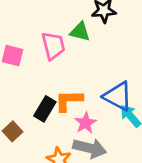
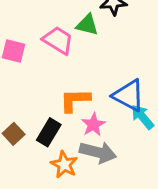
pink trapezoid: (53, 46) -> (58, 40), turned -44
black rectangle: (45, 109) -> (49, 132), moved

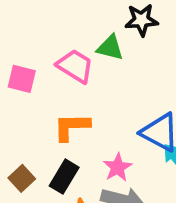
orange L-shape: (75, 100) -> (71, 127), moved

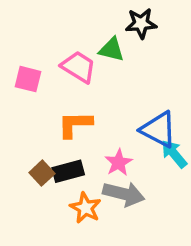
black rectangle: (64, 177) -> (68, 171), turned 44
brown square: (22, 178) -> (42, 173), moved

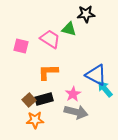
orange star: (85, 208) -> (35, 120), moved, turned -30

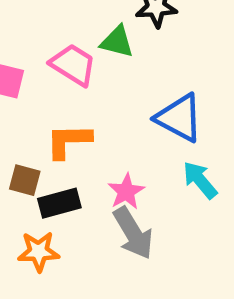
blue triangle: (96, 75) -> (179, 118), moved
brown square: (29, 100) -> (25, 180), moved, turned -32
gray arrow: (76, 112) -> (133, 233), turned 45

